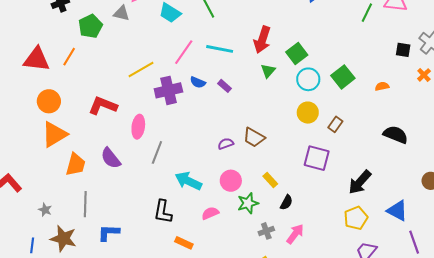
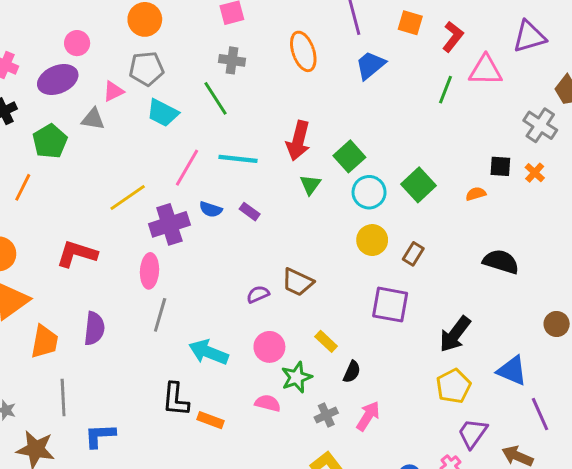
black square: (403, 50) -> (500, 166), moved
pink ellipse: (138, 127) -> (150, 271), moved
purple semicircle: (111, 158) -> (94, 328), turned -130
pink semicircle: (210, 213) -> (268, 403), moved, turned 42
orange rectangle: (184, 243) -> (210, 420), moved

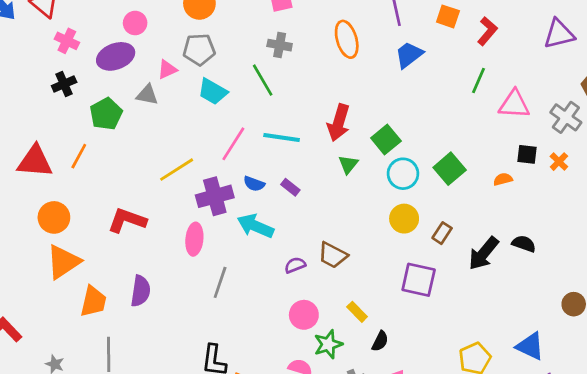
pink triangle: (486, 70) -> (514, 104), moved
black semicircle: (501, 262) -> (524, 244), size x0.7
gray line: (160, 315) -> (220, 282), moved
black arrow: (455, 334) -> (484, 253), moved
cyan arrow: (208, 352) -> (255, 226), moved

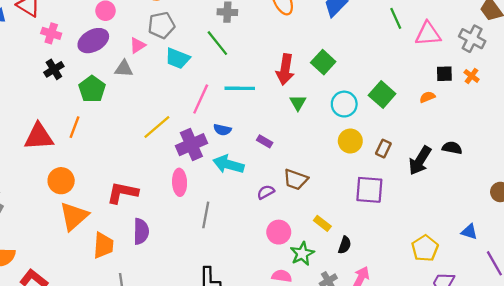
green line: (478, 80) -> (396, 18), turned -40
green square: (386, 139) -> (323, 62), moved
purple rectangle: (290, 187) -> (265, 141), moved
red L-shape: (127, 220) -> (122, 193), moved
blue triangle: (530, 346) -> (469, 232), size x0.7

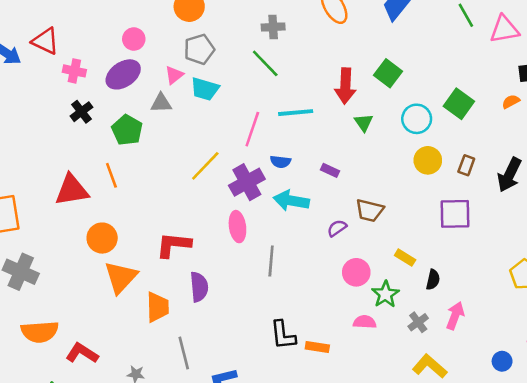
cyan trapezoid: (178, 58) -> (205, 89), moved
orange line: (75, 127) -> (111, 175), turned -35

